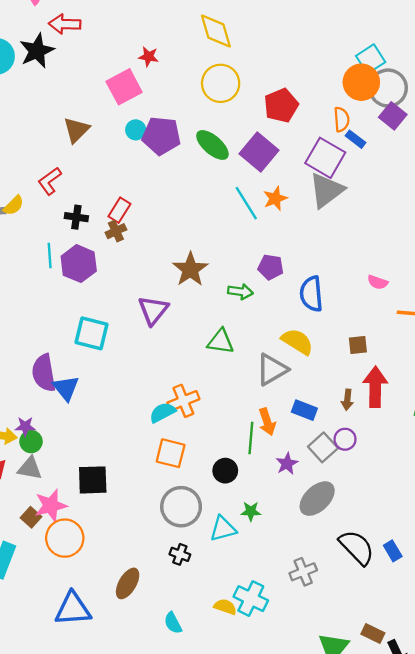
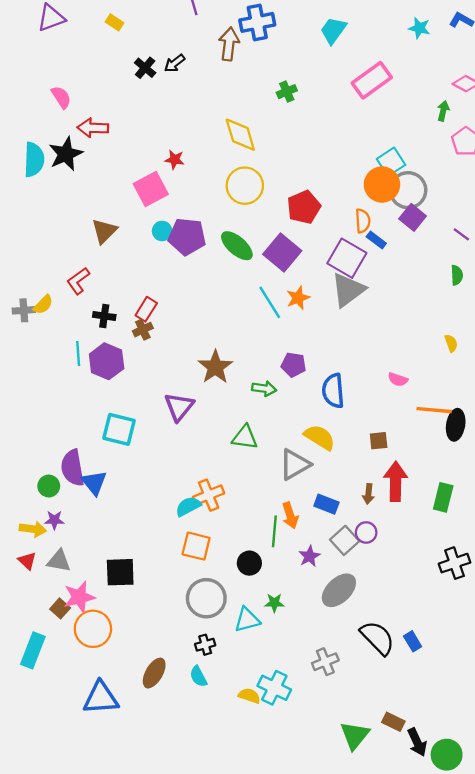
green circle: (31, 442) -> (49, 486), moved
black cross: (180, 554) -> (205, 645), turned -36
cyan semicircle: (173, 623) -> (198, 676), moved

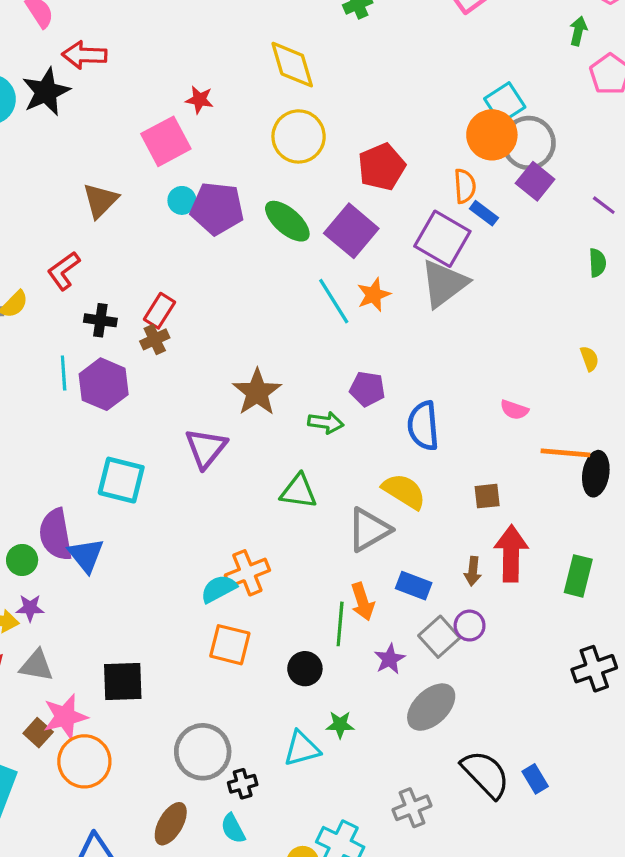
gray circle: (206, 598) -> (203, 752), moved

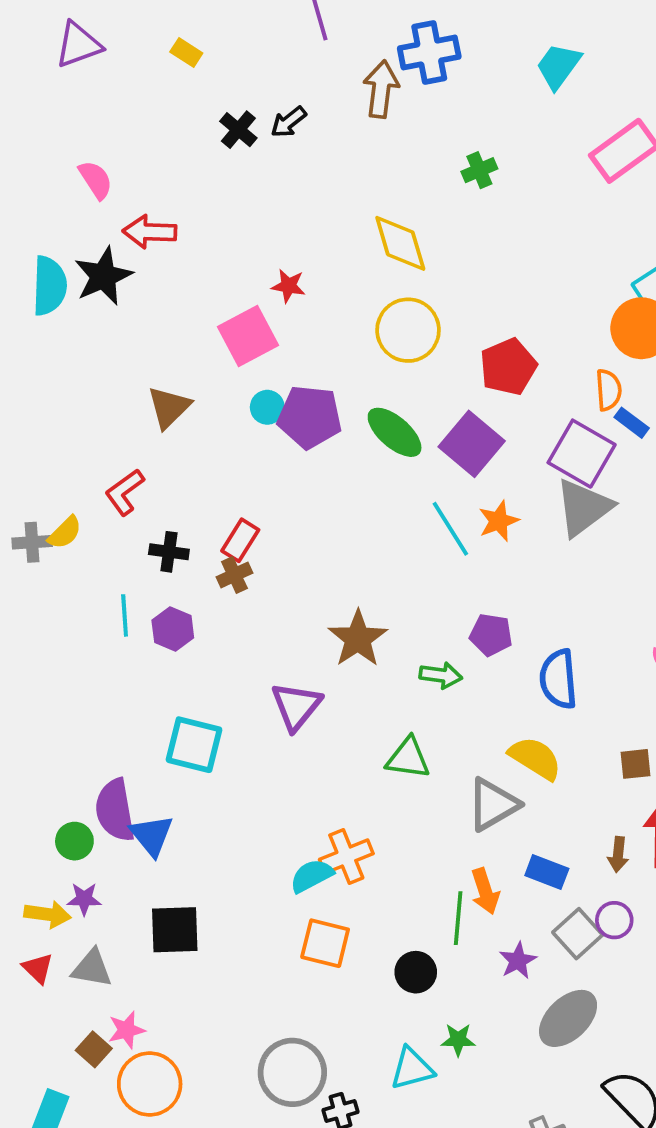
purple hexagon: (104, 384) -> (173, 629), size x0.7
black square: (123, 681) -> (175, 930), moved
pink star: (65, 717) -> (127, 1030), size x0.7

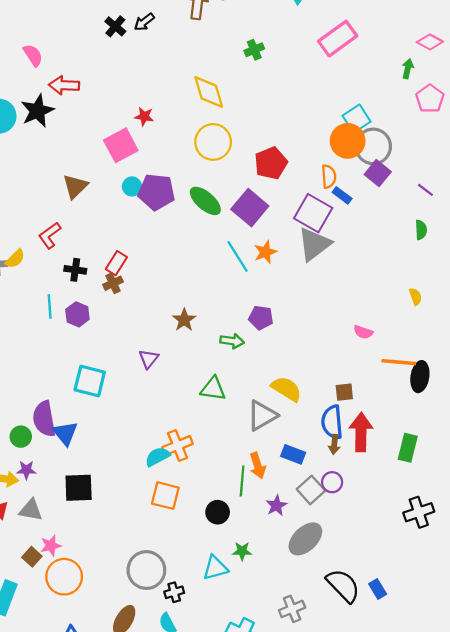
brown star: (358, 639) -> (184, 320), size x0.7
blue semicircle: (558, 679) -> (332, 422), moved
purple triangle: (296, 706) -> (149, 359), size x0.7

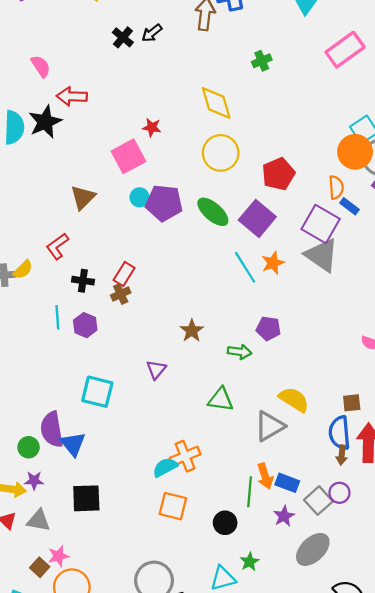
gray triangle: (314, 244) -> (322, 255), turned -48
blue rectangle: (293, 454) -> (287, 483), moved
green star: (242, 551) -> (250, 562), turned -30

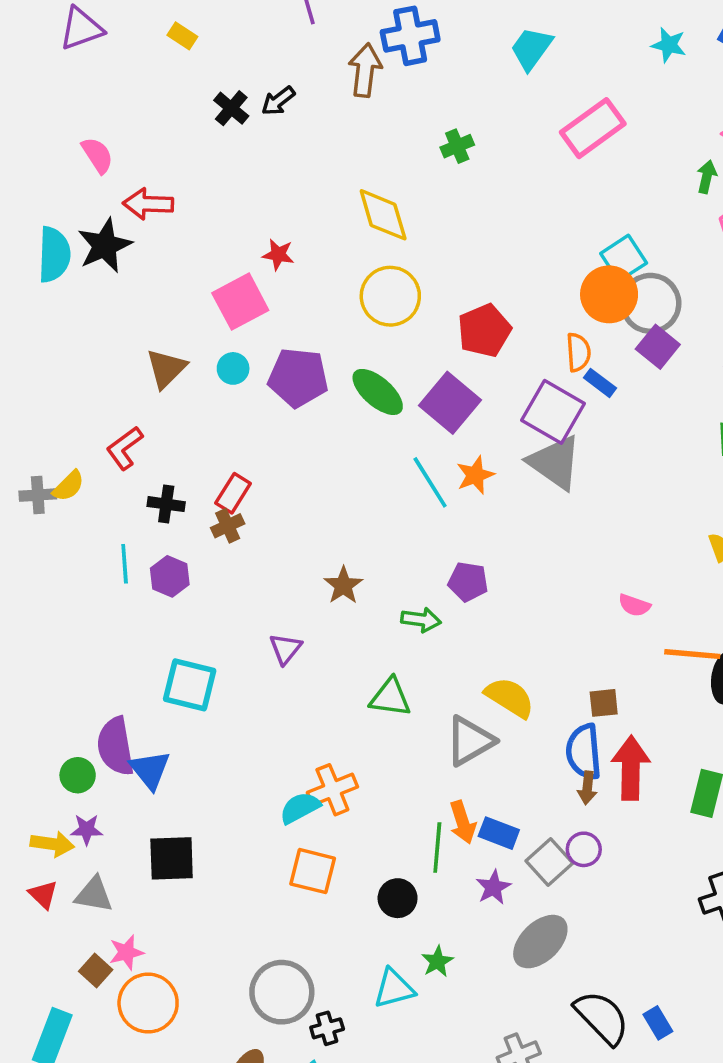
cyan circle: (140, 197) -> (233, 368), moved

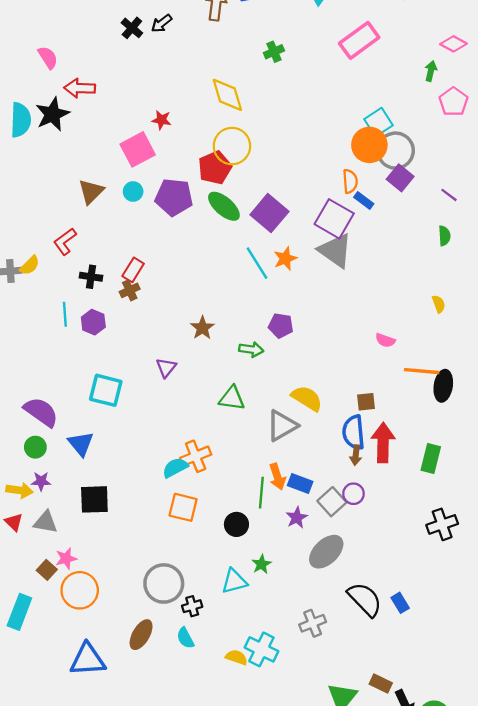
red pentagon: (484, 331) -> (215, 168), moved
purple semicircle: (116, 746) -> (41, 412), moved, turned 135

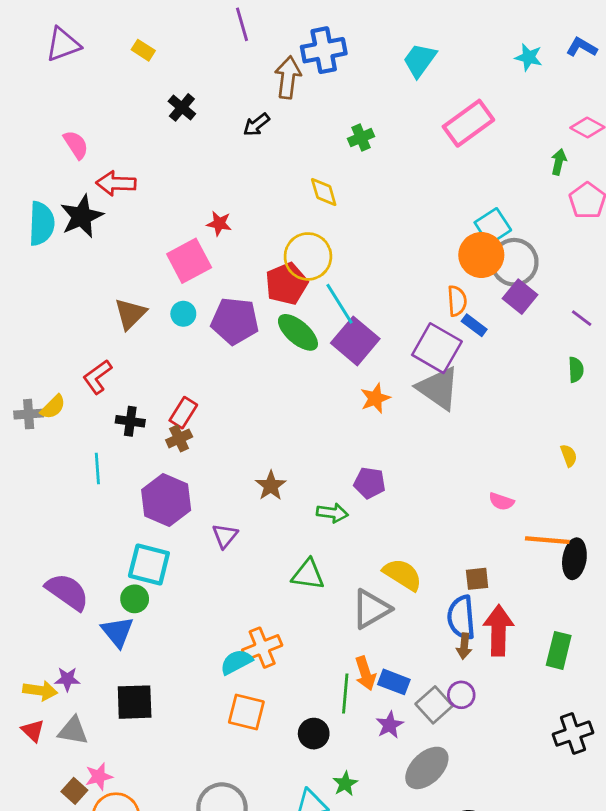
black arrow: (161, 23) -> (256, 125), moved
yellow diamond: (227, 95) -> (324, 192), moved, size x0.7
cyan line: (257, 263) -> (339, 304), moved
purple hexagon: (93, 322) -> (166, 500), moved, size x1.6
green circle: (35, 447) -> (135, 599), moved

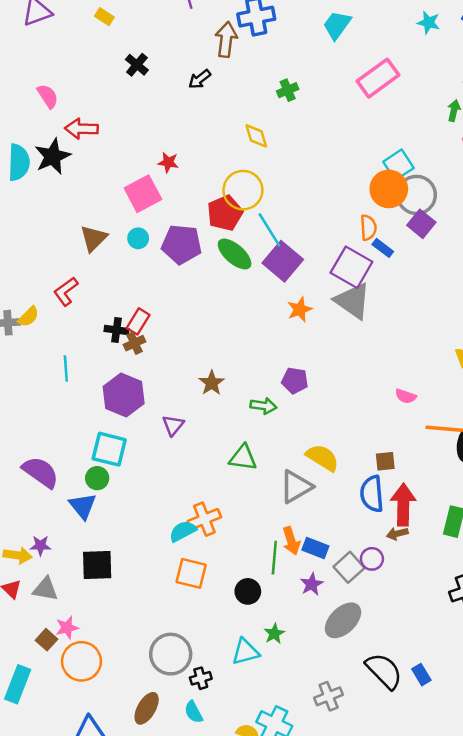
black cross: (130, 421) -> (116, 330), moved
brown arrow: (464, 646) -> (397, 534), moved, turned 70

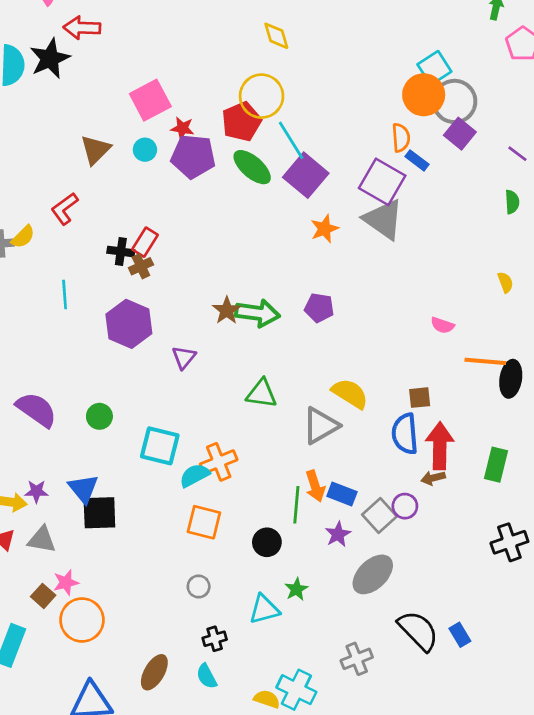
red star: (168, 162) -> (182, 128), moved
green arrow: (263, 406) -> (258, 313), moved, size x1.5
cyan square: (109, 449) -> (160, 446), moved
blue triangle: (83, 506) -> (83, 489), moved
gray circle: (171, 654) -> (199, 587), moved, size x0.5

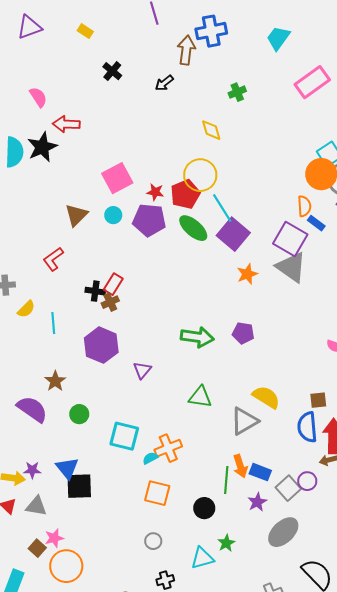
red star: (182, 128) -> (155, 192), moved
yellow semicircle: (23, 237) -> (26, 309), moved
brown star: (227, 310) -> (55, 381), moved
cyan semicircle: (195, 475) -> (150, 458), size x0.7

